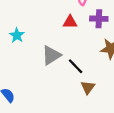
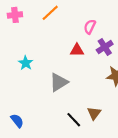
purple cross: (99, 19) -> (105, 47), turned -35
black line: (76, 66) -> (74, 120), moved

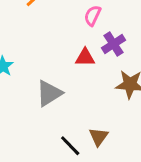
red triangle: (77, 50) -> (85, 57), moved

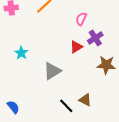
red triangle: (85, 57) -> (76, 47), turned -32
brown triangle: (99, 137) -> (85, 100), turned -40

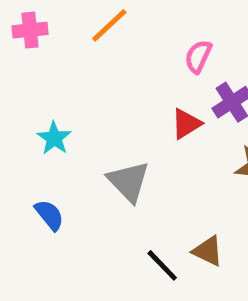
gray triangle: (52, 71) -> (129, 181), turned -42
blue semicircle: (13, 107) -> (49, 215), moved

